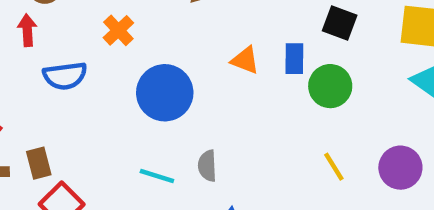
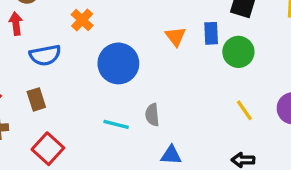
orange triangle: (245, 60) -> (175, 37), turned 35
brown rectangle: (39, 163) -> (36, 99), moved

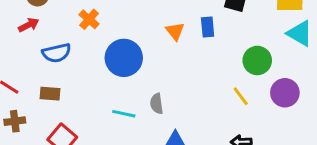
red arrow: (16, 24) -> (29, 25), turned 72
green circle: (238, 52) -> (257, 60), moved
brown rectangle: (36, 99) -> (50, 94), turned -66

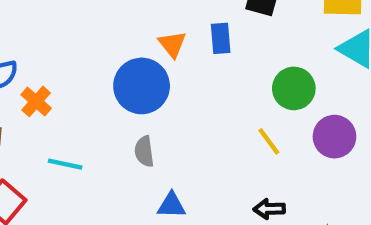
orange cross: (89, 19) -> (36, 101), moved
blue circle: (124, 58) -> (142, 86), moved
cyan line: (124, 114) -> (65, 164), moved

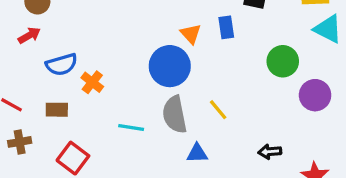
yellow line: (269, 141) -> (218, 110), moved
gray semicircle: (144, 151) -> (175, 115), size x1.6
cyan line: (65, 164) -> (131, 127), moved

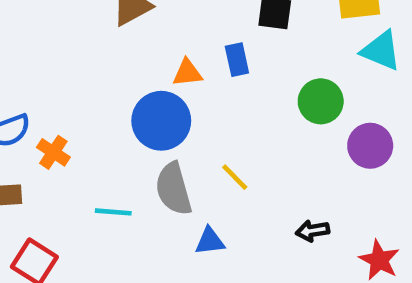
orange triangle: (191, 34) -> (187, 73), turned -50

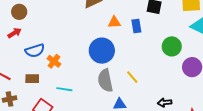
orange triangle: (187, 73) -> (114, 22), moved
cyan line: (113, 212) -> (64, 89), moved

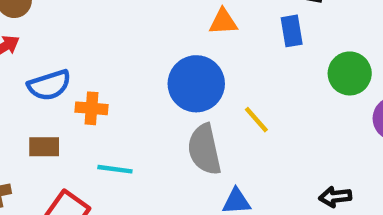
blue rectangle: (136, 26) -> (292, 31), moved
orange cross: (54, 61) -> (91, 108), turned -32
yellow line: (132, 77) -> (256, 120), moved

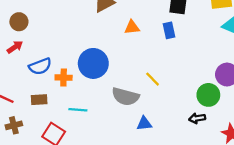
green circle: (350, 73) -> (208, 95), moved
blue circle: (196, 84) -> (93, 63), moved
gray semicircle: (204, 149) -> (125, 97), turned -60

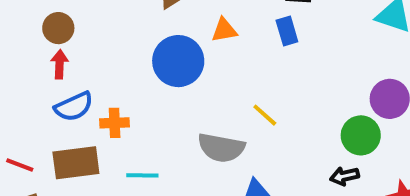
brown circle: (19, 22) -> (58, 28), moved
red arrow: (15, 47) -> (60, 64), moved, turned -49
blue circle: (93, 63) -> (178, 61), moved
brown rectangle: (39, 100) -> (76, 163), size x1.6

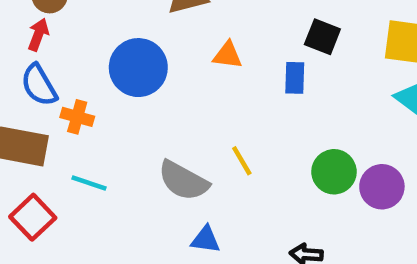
blue circle: (178, 61) -> (138, 68), moved
blue semicircle: (74, 107) -> (39, 85), turned 66
green circle: (361, 135) -> (334, 172), moved

